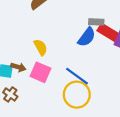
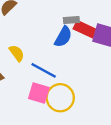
pink square: (40, 72) -> (39, 93), moved
blue line: (77, 76) -> (44, 70), moved

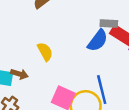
blue line: (44, 70) -> (102, 90), moved, turned 40

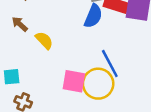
brown arrow: (19, 74) -> (20, 24), moved, turned -140

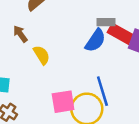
pink square: (74, 81) -> (63, 102), turned -30

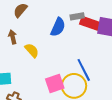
brown arrow: (20, 34) -> (13, 37), turned 32
blue semicircle: (95, 40) -> (58, 27), moved

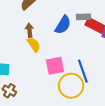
brown arrow: (13, 37) -> (29, 30), moved
pink square: (55, 84) -> (55, 66), moved

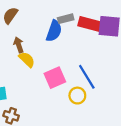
gray rectangle: (83, 17) -> (66, 19), moved
yellow circle: (71, 86) -> (77, 96), size x0.6

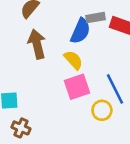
brown arrow: (19, 45) -> (37, 44), size x1.5
yellow semicircle: (27, 59) -> (73, 60), moved

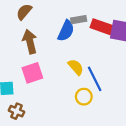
yellow semicircle: (73, 60) -> (76, 67), moved
pink square: (77, 87) -> (32, 73), moved

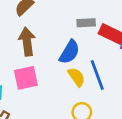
blue semicircle: (66, 31) -> (70, 52), moved
blue line: (95, 79) -> (97, 75), moved

